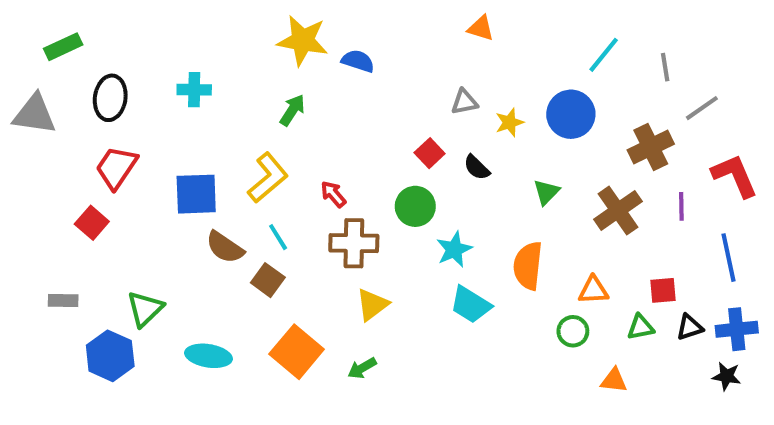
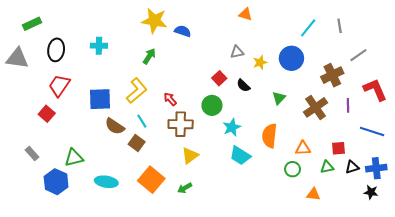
gray line: (665, 67) -> (340, 26), moved
blue line: (729, 258) -> (372, 132), turned -60
gray rectangle: (63, 301) -> (32, 153), turned 48
green triangle: (145, 309) -> (74, 158), turned 30

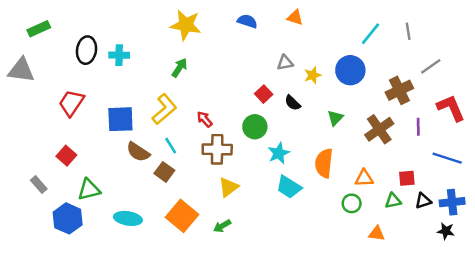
blue semicircle: (183, 31) -> (247, 21), moved
black ellipse: (56, 50) -> (86, 50), moved
red square: (47, 114) -> (66, 156), moved

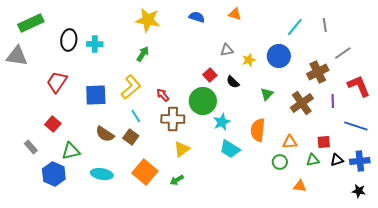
green rectangle: (39, 29) -> (31, 23), size x1.4
green circle: (255, 127) -> (203, 101), size x1.4
brown semicircle: (138, 152) -> (105, 134), moved
black star: (446, 231) -> (359, 191), moved

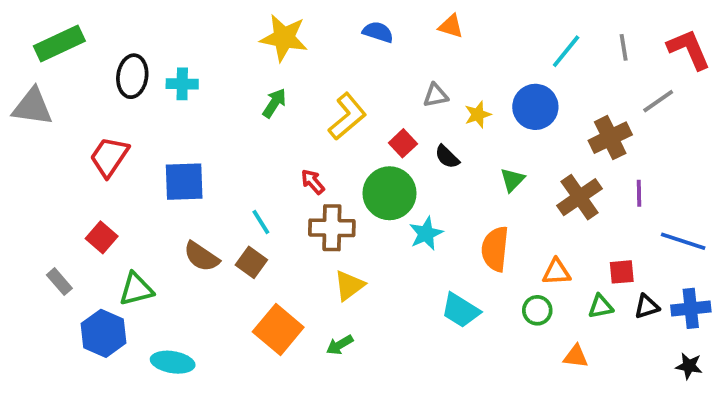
red L-shape: (359, 86) -> (689, 49), moved
yellow L-shape: (131, 87) -> (347, 116), moved
cyan trapezoid: (230, 149) -> (461, 310), moved
cyan ellipse: (102, 174) -> (173, 362), moved

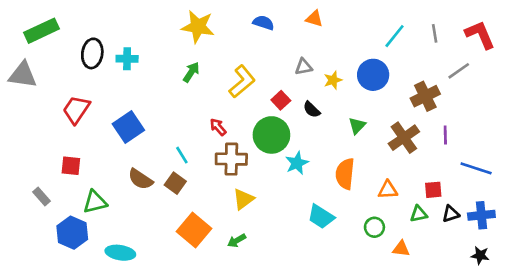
blue square: (184, 182) -> (128, 127), turned -32
red square: (102, 237) -> (71, 166), turned -35
green circle: (537, 310) -> (374, 227), moved

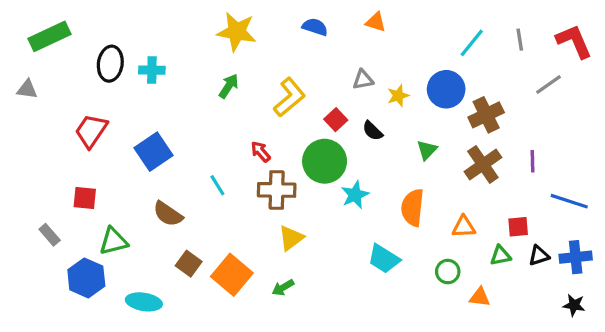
gray triangle: (23, 75) -> (27, 89), size x0.6
brown cross: (425, 96) -> (486, 115), moved
brown square: (175, 183) -> (189, 264), moved

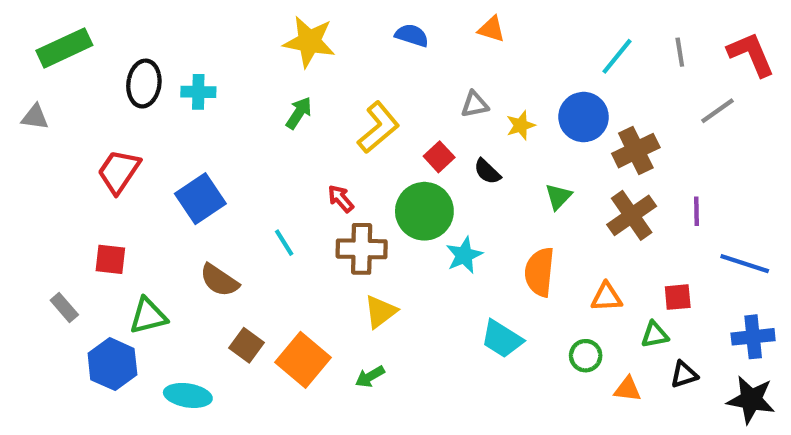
black triangle: (539, 256) -> (684, 375), moved
black star: (574, 305) -> (751, 400), size x1.6

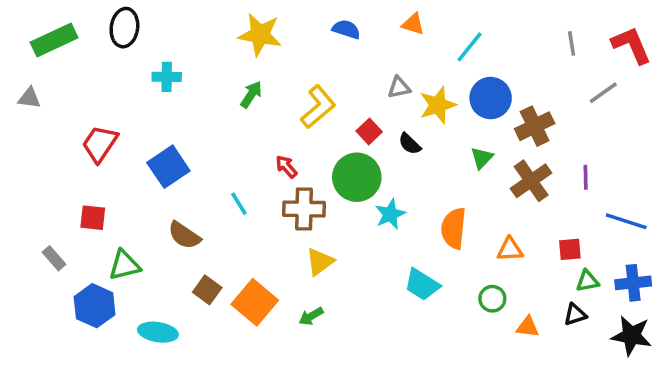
cyan line: (617, 56) -> (469, 47), moved
black ellipse: (144, 84) -> (124, 28), moved
yellow star: (521, 125) -> (438, 105), size x1.5
green triangle: (558, 197) -> (482, 158), moved
green triangle: (655, 335) -> (587, 281), moved

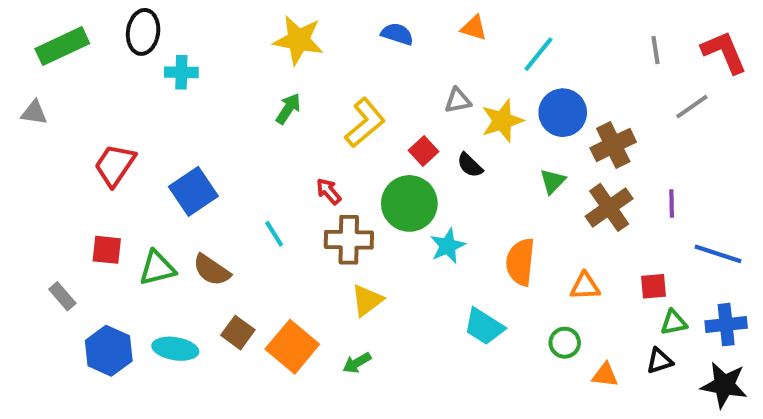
cyan cross: (167, 77) -> (181, 72), moved
green triangle: (124, 265) -> (157, 268), moved
cyan ellipse: (158, 332) -> (175, 349), moved

